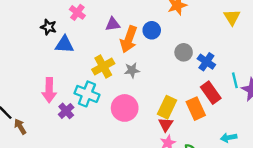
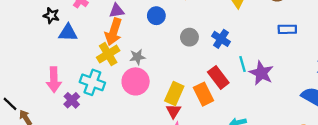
orange arrow: (129, 39) -> (113, 32), moved
blue cross: (206, 62) -> (221, 39), moved
pink circle: (125, 108) -> (136, 81), moved

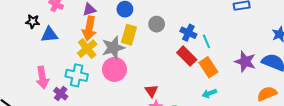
blue cross: (221, 39) -> (188, 33), moved
gray star: (137, 57) -> (113, 48), size x1.6
purple star: (261, 73) -> (245, 62), moved
yellow rectangle: (174, 93) -> (129, 35), moved
orange rectangle: (203, 94) -> (208, 67), moved

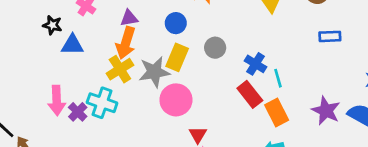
pink circle: (114, 69) -> (176, 100), moved
purple cross: (61, 94) -> (78, 112), moved

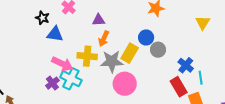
blue circle: (176, 23) -> (146, 37), moved
orange arrow: (126, 43) -> (104, 39), moved, size x0.7
yellow cross: (120, 69) -> (87, 56), turned 30
pink arrow: (57, 100) -> (62, 64), moved, turned -70

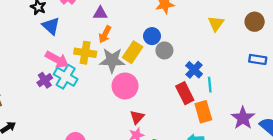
blue triangle: (55, 34) -> (51, 26), turned 30

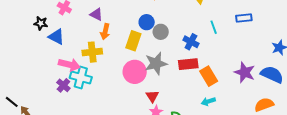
purple triangle: (100, 13) -> (96, 14), turned 40
gray star: (112, 60) -> (156, 64), moved
cyan line: (210, 85) -> (214, 27), moved
red rectangle: (185, 93) -> (188, 64), turned -54

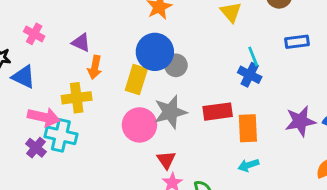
blue circle: (147, 22) -> (155, 52), size x1.6
blue cross: (191, 42) -> (250, 75), moved
purple star: (245, 72) -> (300, 121), turned -30
orange rectangle: (209, 76) -> (248, 128), turned 30

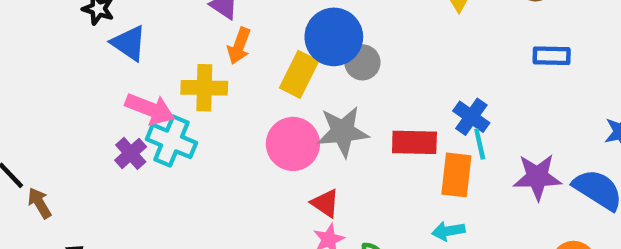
cyan line: (253, 57) -> (480, 144), moved
blue cross: (250, 75) -> (471, 117), moved
red triangle: (166, 160) -> (325, 203), turned -30

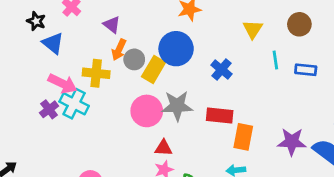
gray circle: (362, 62) -> (134, 59), moved
blue cross: (471, 117) -> (222, 70), moved
cyan line: (480, 144) -> (275, 60), moved
red triangle: (325, 203) -> (163, 148), turned -36

